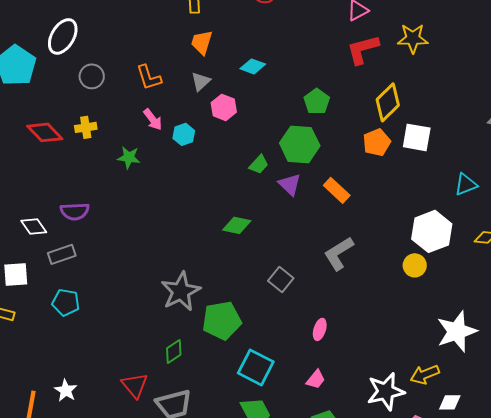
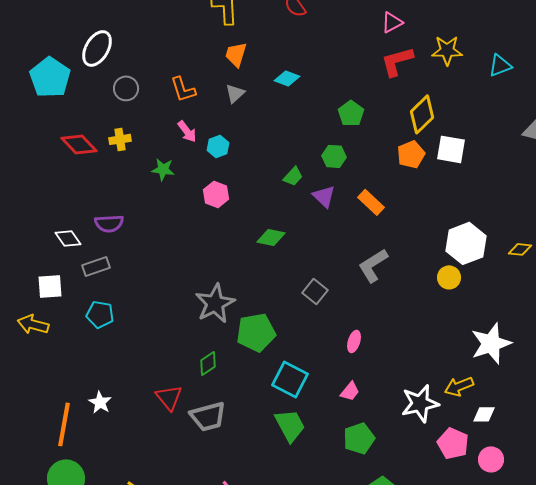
pink hexagon: (224, 107) -> (216, 194), moved
green hexagon: (300, 144) -> (334, 156), size x0.6
cyan triangle: (466, 184) -> (500, 65), moved

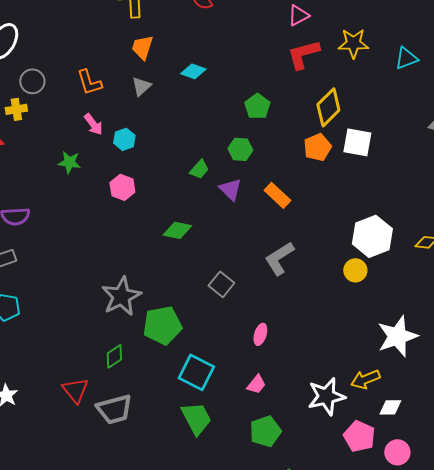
yellow cross: (120, 139) -> (16, 109), moved

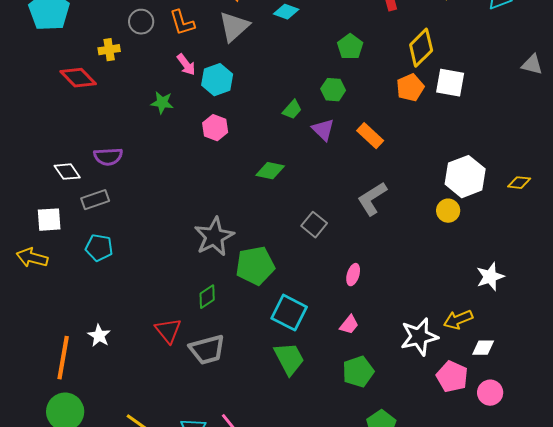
gray circle: (32, 81) -> (141, 22), moved
gray triangle: (141, 86) -> (234, 27), size x1.6
cyan hexagon: (124, 139) -> (217, 80), size x1.4
white star: (397, 336) -> (490, 277), size x0.7

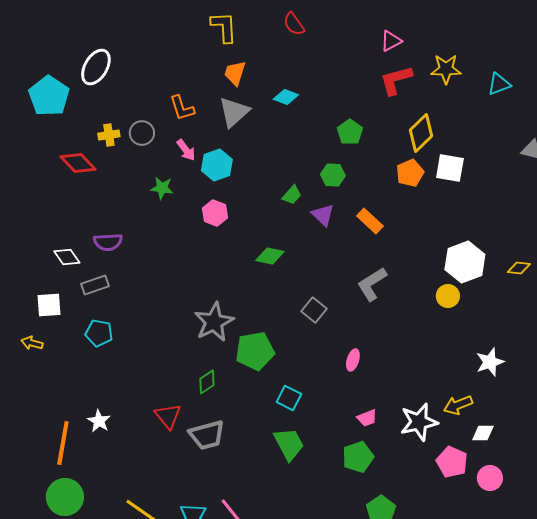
gray circle: (141, 22) -> (142, 133), moved
yellow arrow: (32, 258) -> (32, 343), size x0.7
cyan square: (289, 313) -> (289, 398), size x0.7
pink trapezoid: (349, 325) -> (367, 418), moved, turned 30

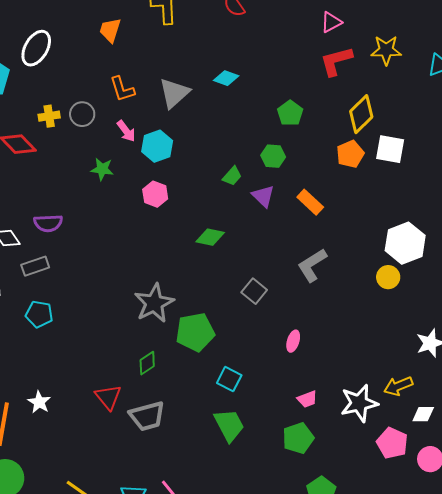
orange trapezoid: (235, 73) -> (110, 30), moved

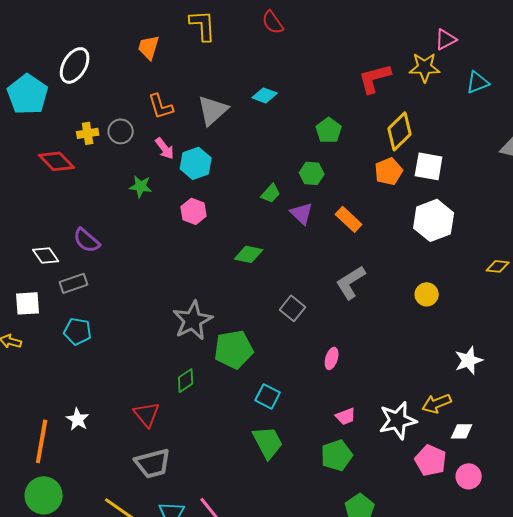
pink triangle: (331, 22) -> (446, 39), moved
purple semicircle: (48, 223) -> (87, 240), turned 44
white hexagon: (405, 243) -> (434, 220), moved
gray trapezoid: (147, 416) -> (153, 463), moved

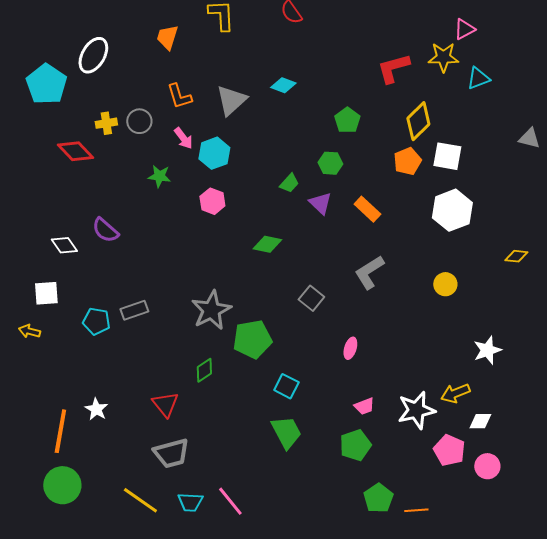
cyan triangle: (478, 82) -> (478, 78), moved
gray rectangle: (74, 283) -> (134, 310), moved

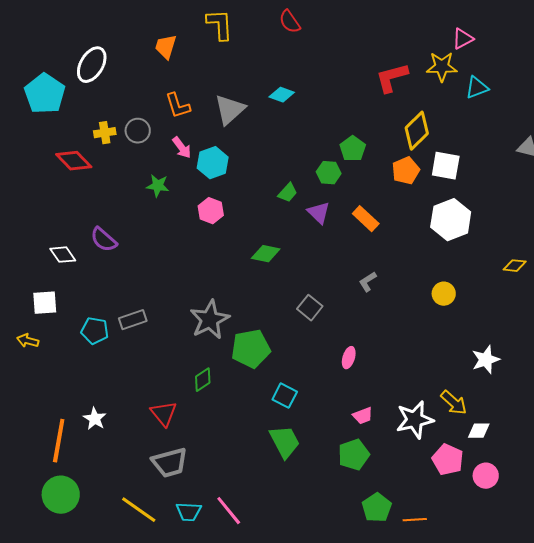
green pentagon: (347, 120) -> (353, 149), moved
gray L-shape: (369, 272) -> (368, 282), size x0.6
yellow arrow: (455, 393) -> (454, 403), turned -116

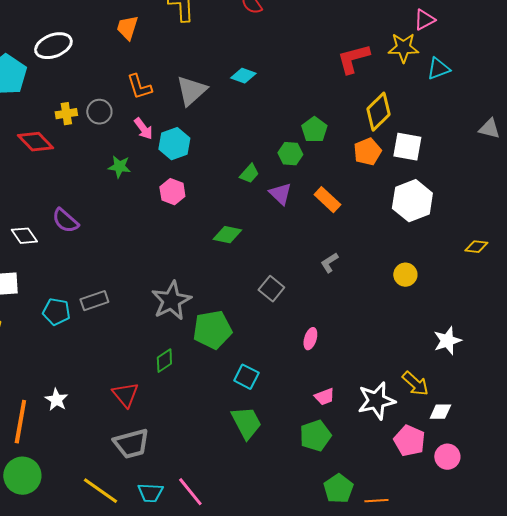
white ellipse: (92, 65) -> (53, 46), turned 39

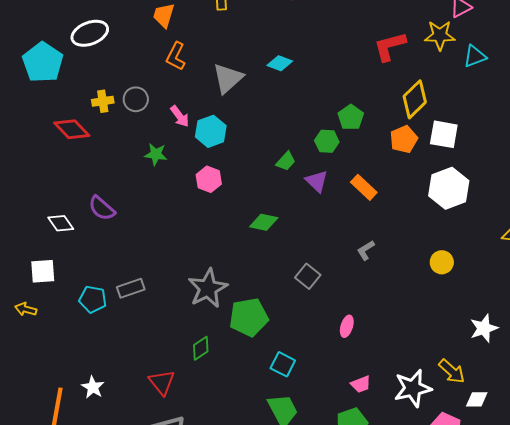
orange L-shape: (139, 87) -> (176, 56), moved, turned 44

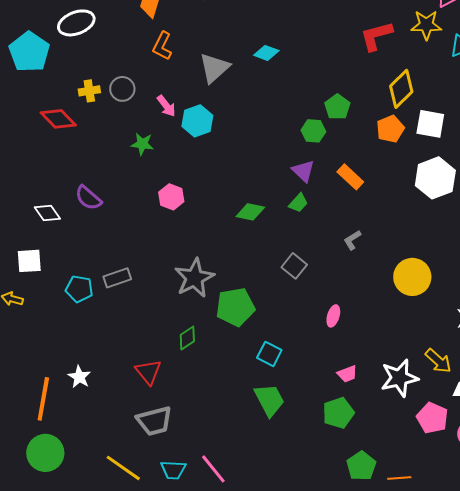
green trapezoid: (286, 161) -> (298, 203), moved
pink hexagon: (209, 179) -> (171, 197), moved
yellow circle: (442, 262) -> (412, 277), moved, size x1.6

